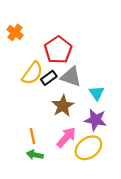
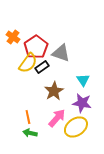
orange cross: (15, 32) -> (13, 37), moved
red pentagon: (58, 50) -> (36, 47), moved
gray triangle: (71, 77) -> (61, 53), moved

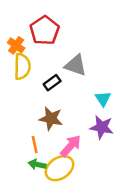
red pentagon: (36, 47) -> (45, 30), moved
yellow semicircle: (28, 63) -> (22, 66), moved, turned -35
brown star: (54, 91) -> (51, 119), moved, turned -30
yellow ellipse: (76, 127) -> (60, 168), moved

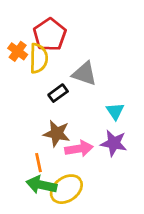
yellow semicircle: (22, 66) -> (39, 58), moved
pink arrow: (71, 146) -> (79, 149), moved, turned 40
green arrow: (37, 164) -> (41, 185), size x1.5

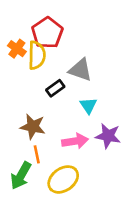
cyan triangle: (115, 111) -> (88, 105), moved
brown star: (57, 133) -> (33, 127), moved
green arrow: (41, 185) -> (21, 176), moved, turned -72

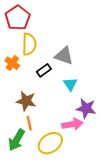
red pentagon: (47, 33) -> (18, 18), moved
orange cross: (17, 49) -> (12, 63), moved
pink arrow: (75, 141) -> (72, 124), moved

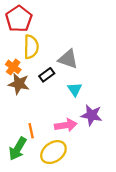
brown star: (26, 101) -> (19, 84), moved
pink arrow: (72, 124) -> (66, 125), moved

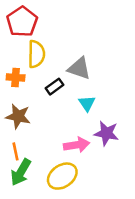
orange cross: (13, 67) -> (16, 77), turned -32
brown star: (19, 84) -> (18, 116), moved
orange line: (31, 131) -> (16, 151), moved

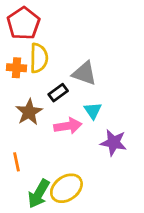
orange cross: (16, 77) -> (17, 68), moved
brown star: (18, 116) -> (29, 112), moved, turned 30
pink arrow: (77, 145) -> (68, 126), moved
green arrow: (21, 172) -> (39, 194), moved

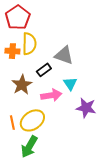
yellow ellipse: (66, 188) -> (32, 120), moved

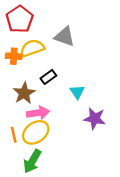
yellow semicircle: (29, 44) -> (32, 48), turned -110
gray triangle: (64, 55) -> (65, 37), moved
pink arrow: (51, 95) -> (38, 113), moved

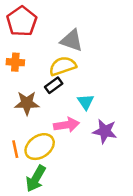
yellow semicircle: (32, 48) -> (63, 66), moved
brown star: (24, 93) -> (27, 103), turned 30
pink arrow: (38, 113) -> (66, 125), moved

